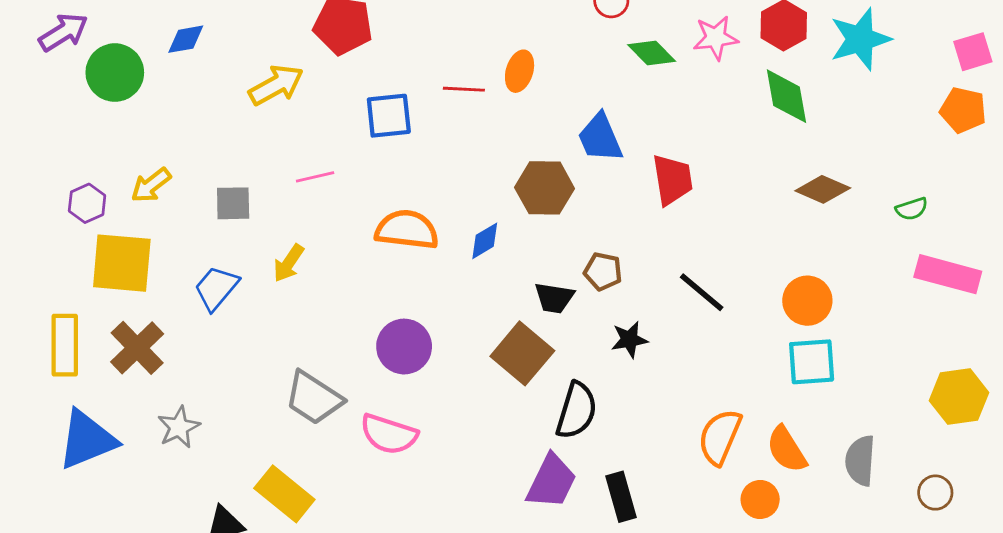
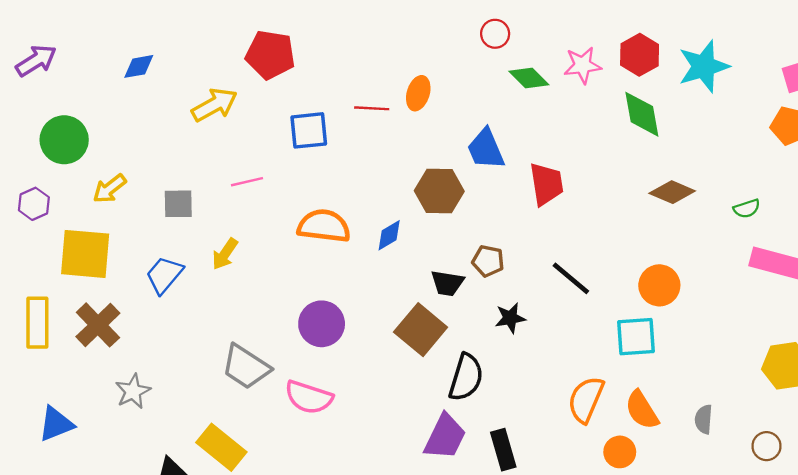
green circle: (115, 73) -> (64, 140), moved
purple hexagon: (87, 203) -> (34, 204), moved
cyan square: (812, 362) -> (636, 337), moved
blue triangle: (87, 440) -> (56, 424), moved, size x0.7
gray semicircle: (860, 461) -> (704, 419), size x0.7

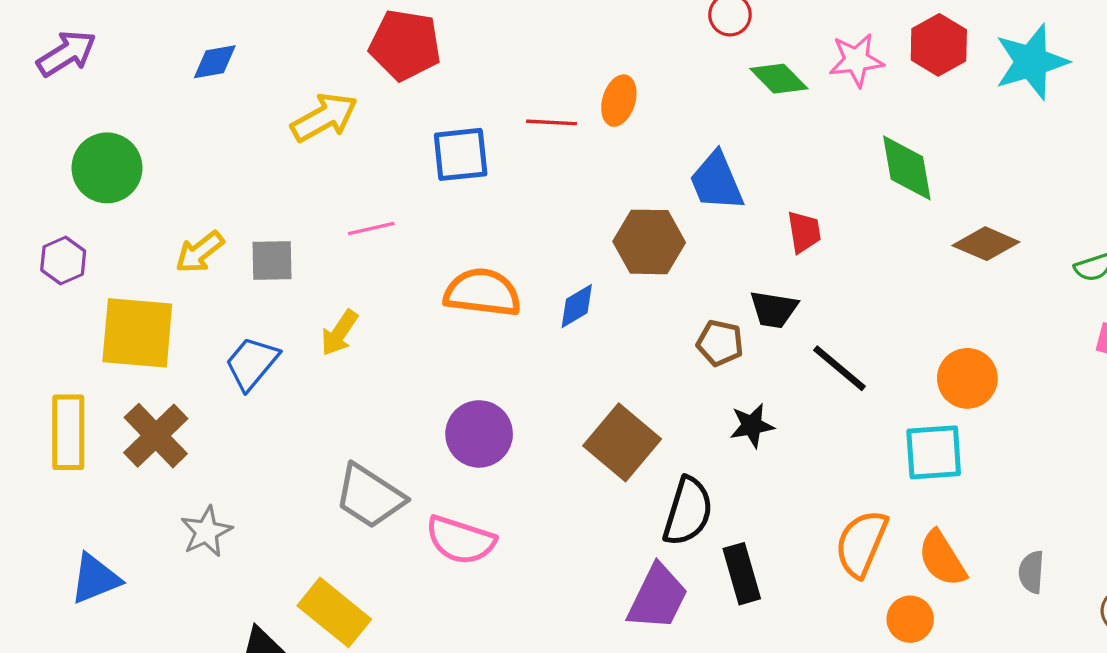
green diamond: (642, 114) -> (907, 168), moved
red trapezoid: (546, 184) -> (804, 232), size x0.7
yellow arrow: (110, 189) -> (200, 252), moved
black trapezoid: (447, 283) -> (774, 309), moved
black rectangle: (503, 450) -> (742, 574), moved

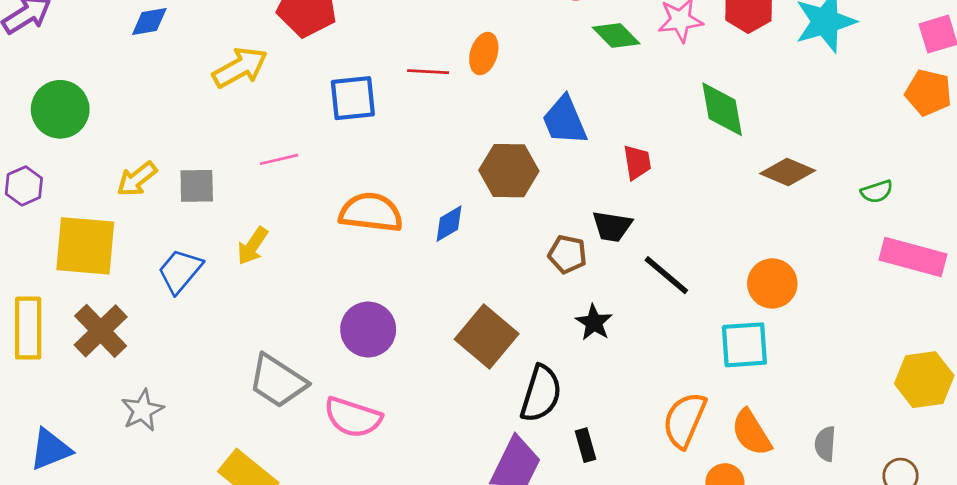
black star: (752, 426) -> (594, 323), turned -30
black rectangle: (742, 574) -> (586, 445), size x0.7

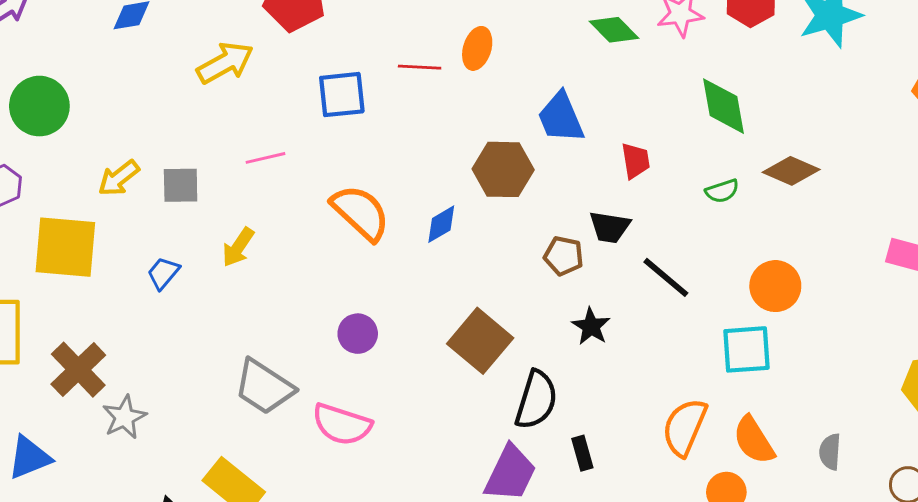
green semicircle: (877, 192) -> (722, 191), moved
orange semicircle: (371, 212) -> (361, 213), turned 36
blue trapezoid: (180, 271) -> (163, 273), size x0.7
purple circle: (368, 329) -> (358, 334), size x0.7
brown cross: (101, 331) -> (78, 370), moved

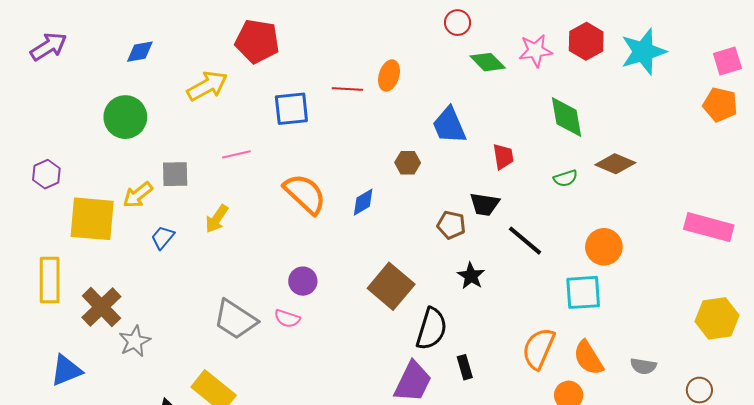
green circle: (39, 106) -> (125, 117), moved
brown hexagon: (503, 169) -> (408, 163), size x0.6
yellow arrow: (119, 178) -> (138, 195), moved
pink semicircle: (342, 424) -> (287, 318), moved, size x0.6
gray semicircle: (830, 452) -> (643, 366), turned -85

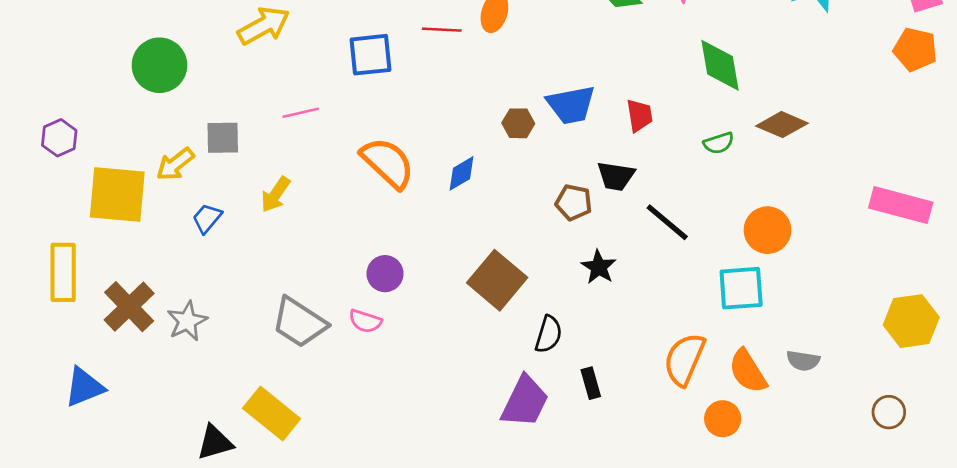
blue trapezoid: (449, 125) -> (571, 105), moved, turned -78
black semicircle: (432, 329) -> (549, 334), size x0.7
gray star: (135, 341) -> (187, 321), moved
gray semicircle: (643, 366) -> (803, 361), moved

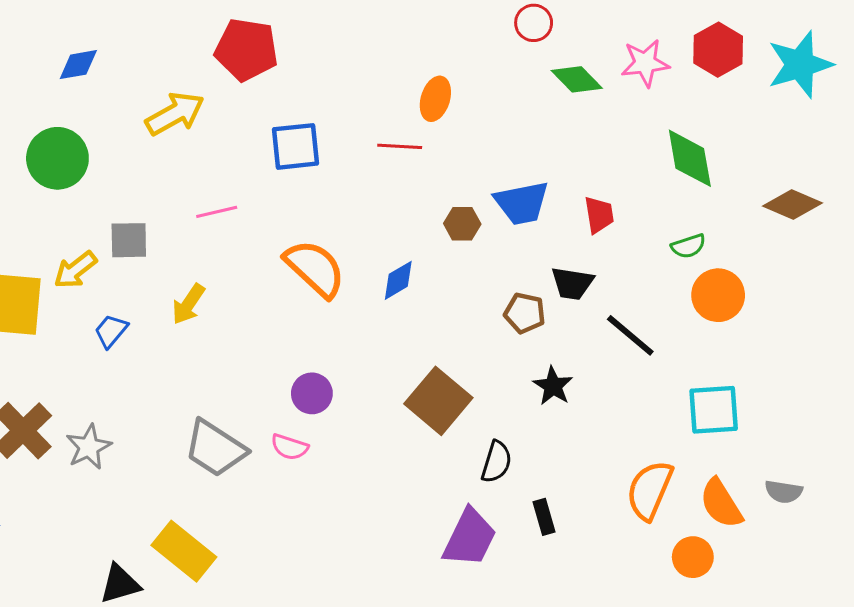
red line: (442, 30) -> (400, 146), moved
brown diamond: (782, 125) -> (793, 204), moved
orange circle: (767, 230) -> (718, 295), moved

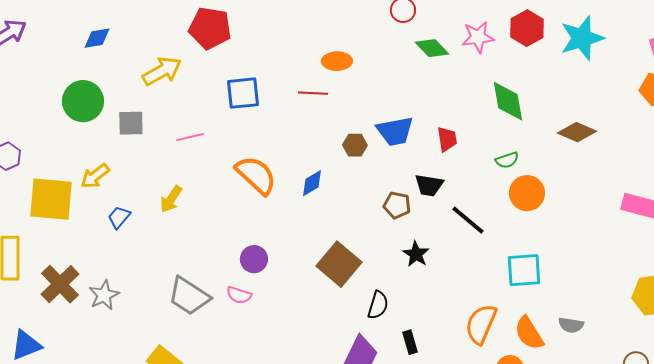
orange ellipse: (435, 99) -> (337, 61), turned 72
gray square: (129, 240) -> (131, 123), moved

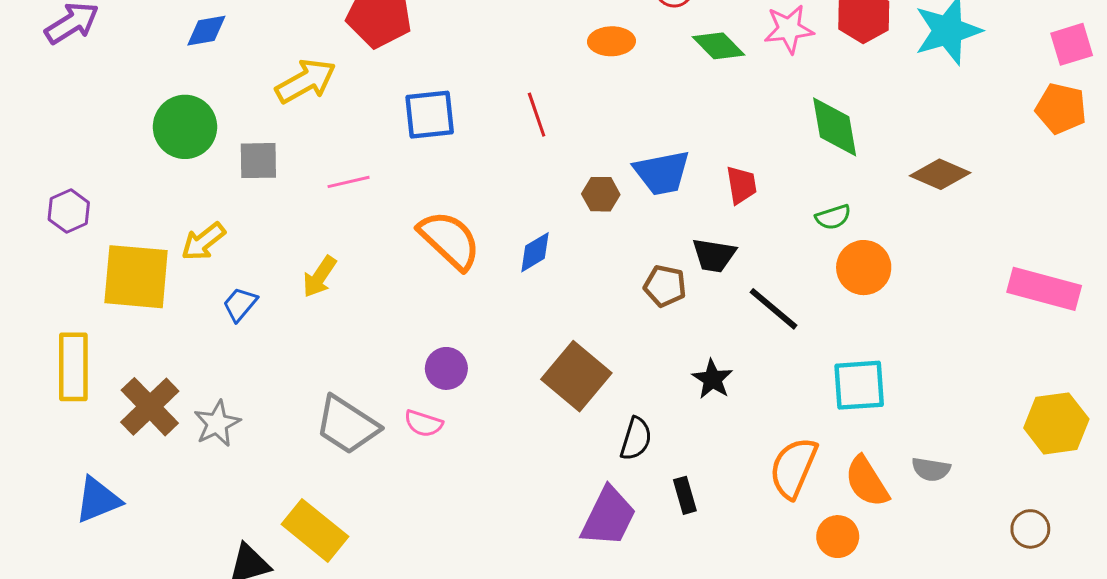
orange ellipse: (337, 61) -> (611, 41), moved
red line: (313, 93) -> (537, 115), turned 68
black star: (416, 254) -> (712, 379), moved

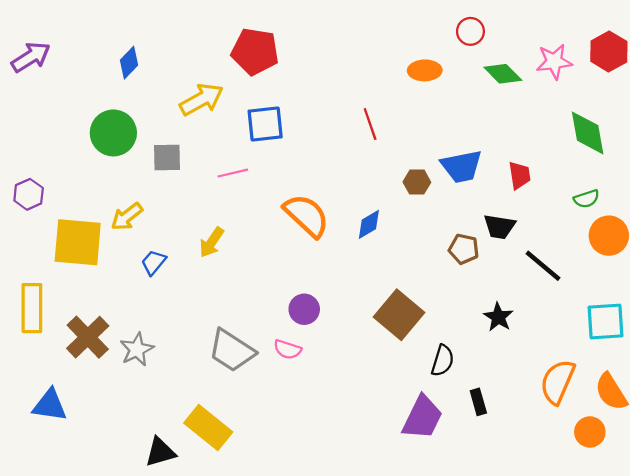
blue diamond: (206, 31) -> (129, 63), turned -36
blue square: (430, 115) -> (265, 124), moved
blue triangle: (98, 500) -> (50, 405), turned 30

